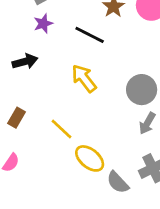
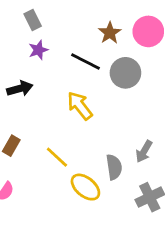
gray circle: (142, 90) -> (125, 73), moved
gray semicircle: (118, 182) -> (114, 167), moved, turned -145

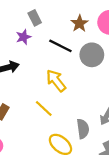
gray rectangle: (33, 20) -> (35, 18), moved
yellow line: (57, 157) -> (44, 109), moved

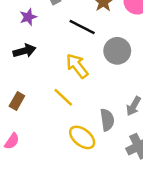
purple star: (24, 37) -> (28, 17), moved
gray circle: (92, 55) -> (117, 51), moved

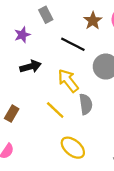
black arrow: (24, 51) -> (31, 67), moved
gray semicircle: (107, 120) -> (86, 104), moved

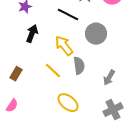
black arrow: (31, 67) -> (32, 34), turned -54

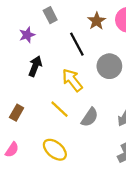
black line: (68, 15) -> (77, 44), turned 35
gray semicircle: (79, 66) -> (90, 117), moved, turned 42
yellow ellipse: (68, 103) -> (55, 150), moved

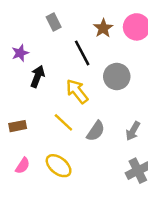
purple star: (27, 35) -> (20, 53), moved
brown rectangle: (17, 113) -> (18, 126), turned 49
pink semicircle: (12, 150) -> (23, 166), moved

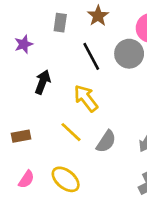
gray rectangle: (54, 22) -> (60, 23), turned 35
brown star: (103, 28) -> (98, 16), moved
purple star: (20, 53) -> (24, 44), moved
gray circle: (117, 76) -> (129, 54), moved

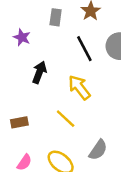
purple star: (24, 44) -> (22, 37), turned -30
gray semicircle: (106, 142) -> (98, 150), moved

